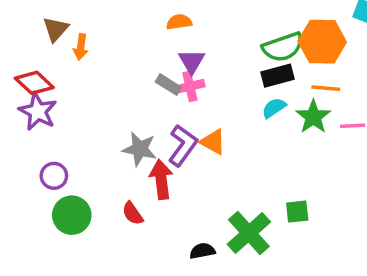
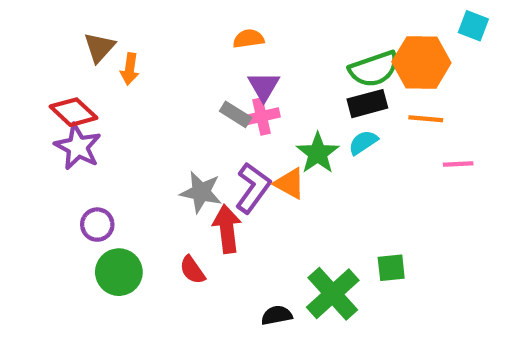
green star: (313, 117) -> (318, 153), moved

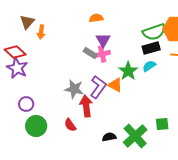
black semicircle: (277, 315) -> (109, 137), moved

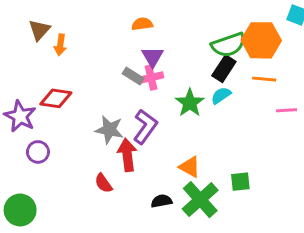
black rectangle: (151, 48) -> (224, 69), turned -42
red diamond: (15, 52) -> (56, 98), moved, turned -35
purple star: (17, 68) -> (20, 116), moved
orange triangle: (115, 85) -> (190, 167), moved
green circle: (36, 126) -> (20, 210), moved

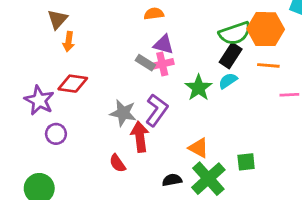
orange arrow: (60, 45) -> (69, 42), moved
purple triangle: (153, 57) -> (164, 44), turned -45

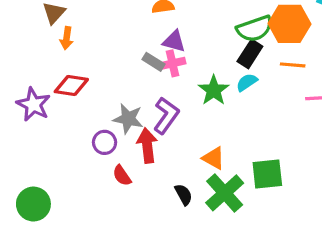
purple circle: (56, 134) -> (105, 142), moved
green square: (246, 162) -> (267, 174), size x1.5
black semicircle: (172, 180) -> (184, 195), turned 72

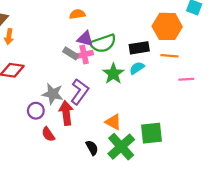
green semicircle: (255, 29) -> (103, 43), moved
black rectangle: (250, 54) -> (139, 48), turned 48

